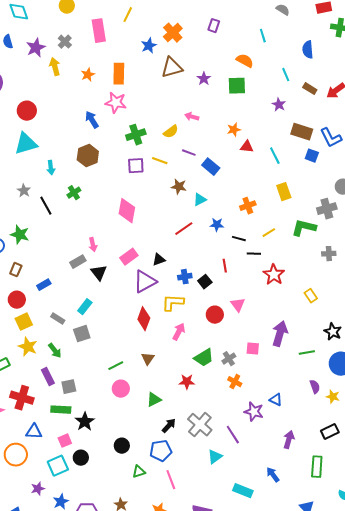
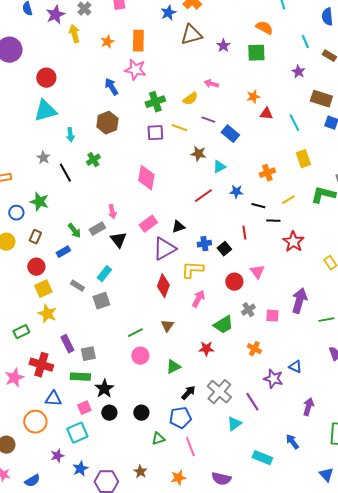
green arrow: (55, 351) -> (74, 231), moved
gray cross: (229, 359) -> (248, 310), moved
black circle: (81, 458) -> (109, 413), moved

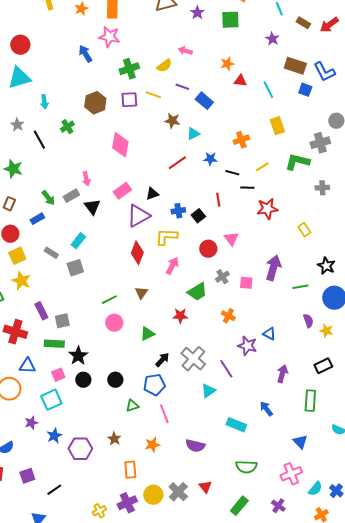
brown hexagon: (107, 123) -> (95, 103), moved
red star: (293, 242) -> (267, 209), turned 30

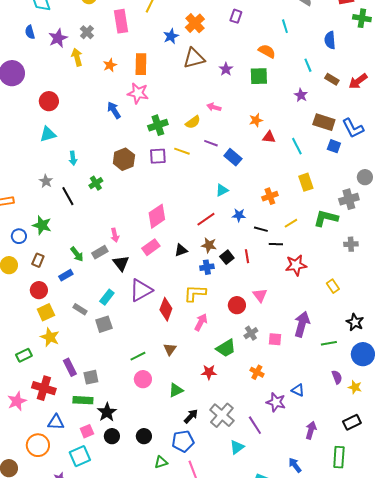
cyan triangle: (19, 78) -> (48, 134), size x0.7
brown star: (172, 121) -> (209, 245), moved
pink diamond: (120, 145) -> (157, 216), moved, turned 45
purple triangle: (138, 216) -> (141, 290), moved
black square: (198, 216) -> (227, 257), moved

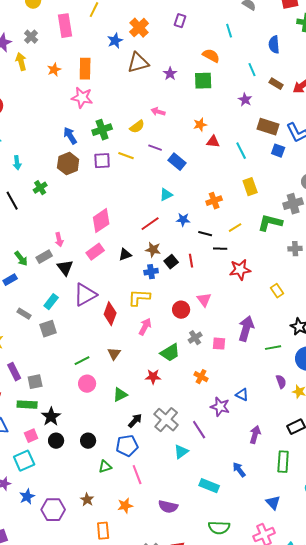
blue arrow: (114, 110) -> (70, 136), moved

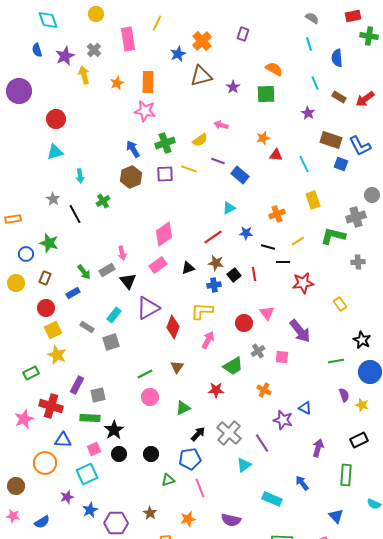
cyan line: (229, 31) -> (309, 44), moved
purple arrow: (246, 329) -> (300, 331), moved, turned 125
purple rectangle: (14, 372) -> (77, 385), turned 54

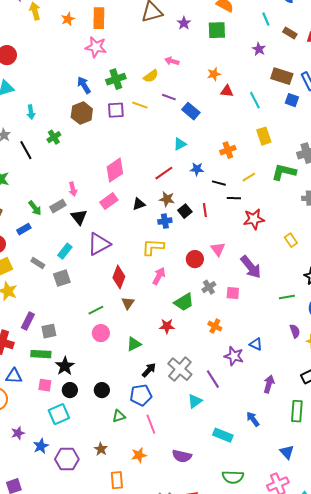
red diamond: (173, 327) -> (119, 277), moved
pink square: (94, 449) -> (45, 385), turned 32
cyan square: (87, 474) -> (59, 414), moved

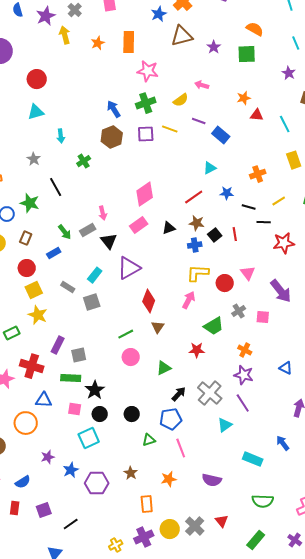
pink star: (96, 47) -> (148, 71), moved
black line: (26, 150) -> (56, 187), moved
yellow L-shape: (153, 247) -> (198, 273), moved
purple star: (234, 356) -> (244, 375), moved

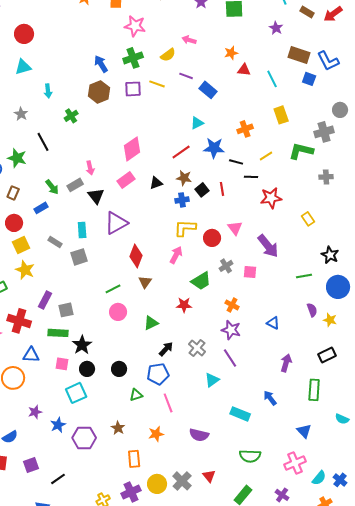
blue star: (227, 193) -> (214, 148), size x1.5
cyan rectangle: (95, 275) -> (82, 230), turned -42
gray cross: (210, 393) -> (197, 348), size x0.7

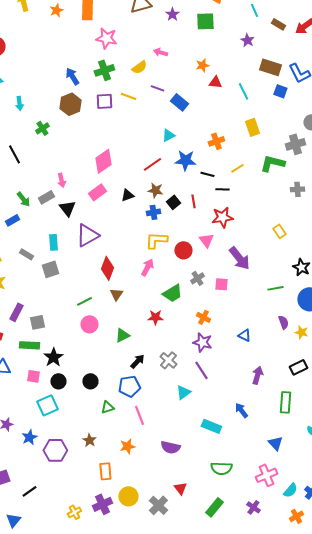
red star: (271, 198) -> (222, 217), moved
gray cross: (182, 481) -> (158, 505), moved

